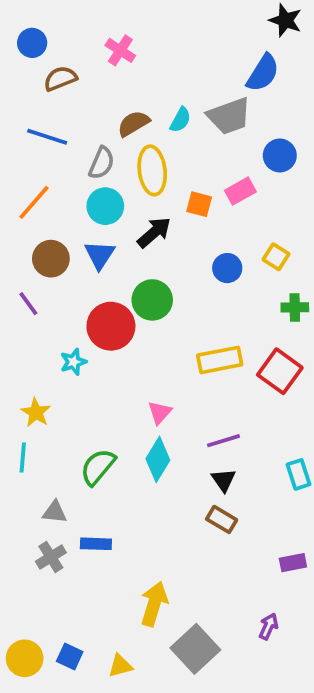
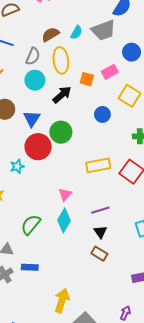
blue triangle: (100, 255) -> (32, 119), moved
yellow square: (276, 257) -> (129, 96), moved, size x1.5

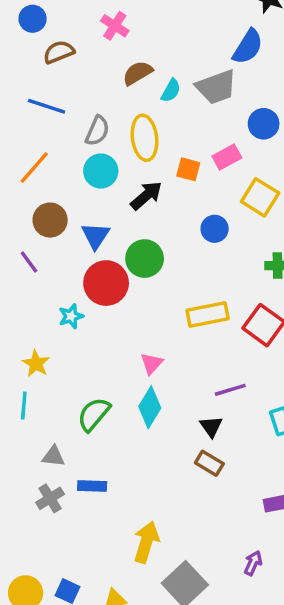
brown semicircle: (50, 34) -> (138, 73), moved
purple line: (100, 210) -> (230, 390), moved

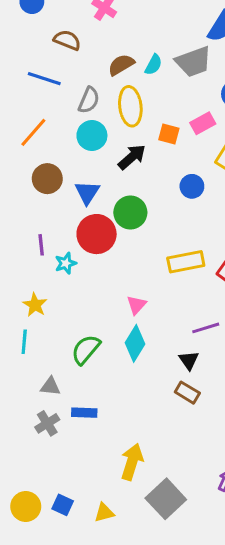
brown semicircle: (59, 52) -> (67, 40), moved, turned 44
brown semicircle: (138, 73) -> (121, 65), moved
purple line: (29, 262) -> (41, 245), moved, turned 30

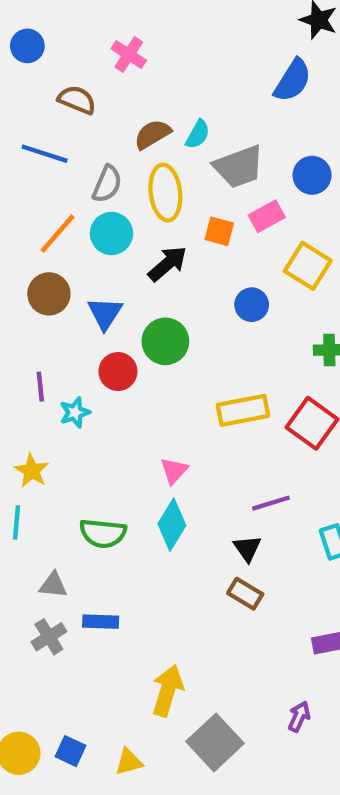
gray trapezoid: (193, 62) -> (239, 167), moved
orange line: (33, 132) -> (58, 233), moved
red circle: (97, 234) -> (118, 372), size x0.7
green semicircle: (86, 349) -> (103, 533), turned -124

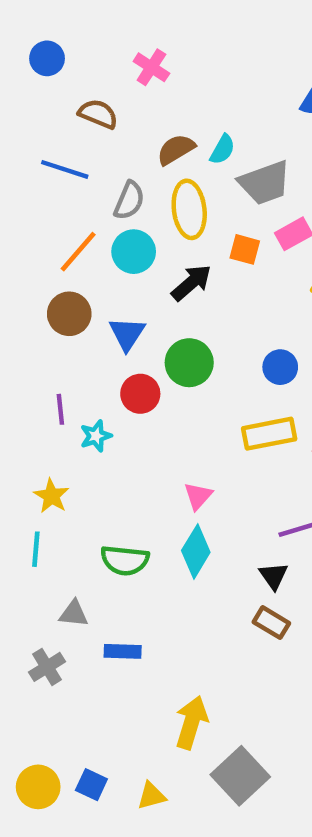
blue circle: (252, 305) -> (280, 367), moved
gray cross: (49, 637) -> (47, 667), moved

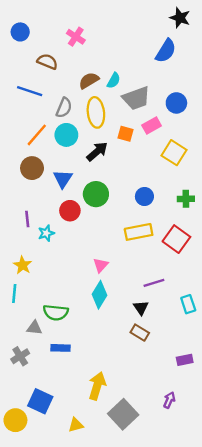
green semicircle: (125, 560) -> (56, 312), moved
blue square: (91, 785) -> (40, 401), moved, size x1.5

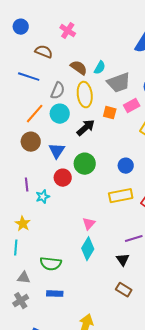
brown semicircle: (89, 80) -> (79, 68), turned 66
gray triangle: (34, 328) -> (24, 278), moved
brown rectangle: (140, 333) -> (124, 290), moved

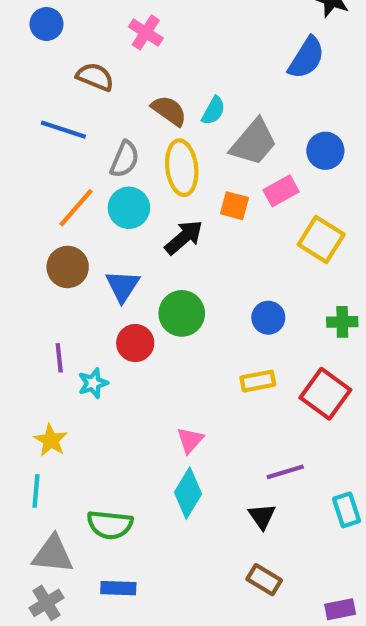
gray trapezoid: (119, 83) -> (254, 142), turned -30
yellow rectangle: (121, 196) -> (258, 381), size x0.7
gray triangle: (24, 278) -> (53, 554), size x1.5

